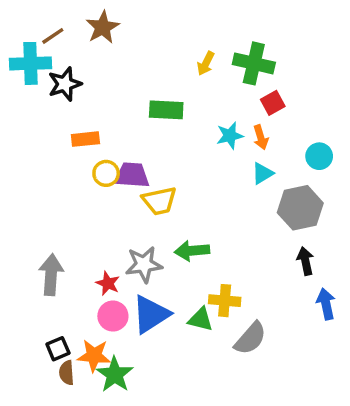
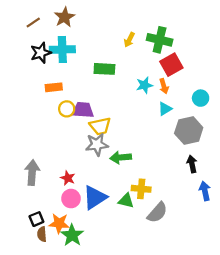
cyan cross: (30, 63) -> (62, 49), moved
red square: (273, 103) -> (171, 65), size x1.5
gray star: (144, 264) -> (97, 145), moved

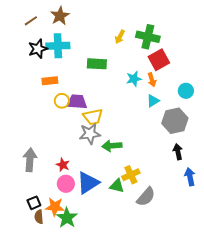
yellow cross: (141, 189) -> (131, 175), turned -30

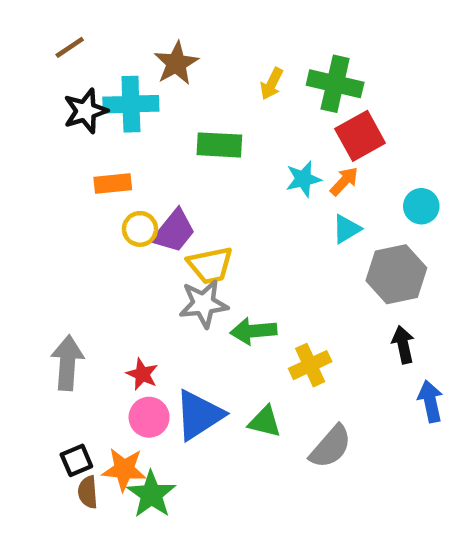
brown star: (60, 16) -> (176, 63), moved
orange arrow: (152, 80) -> (344, 181), turned -120
purple trapezoid: (77, 102) -> (174, 231), turned 125
yellow cross: (131, 175) -> (310, 365), moved

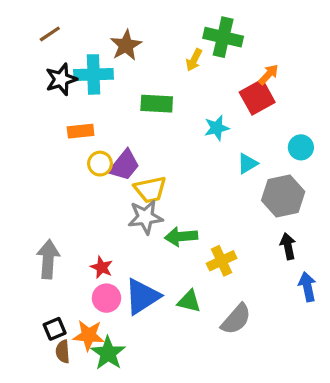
green cross: (335, 84) -> (223, 37), moved
orange arrow: (344, 181) -> (269, 74), moved

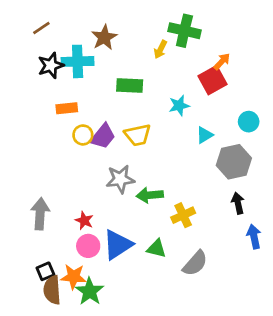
yellow trapezoid: (150, 190) -> (138, 135), moved
brown semicircle: (63, 352) -> (52, 290), size x1.5

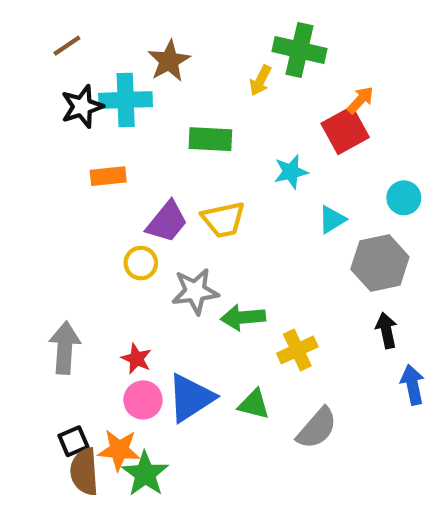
yellow circle: (83, 135) -> (141, 263), moved

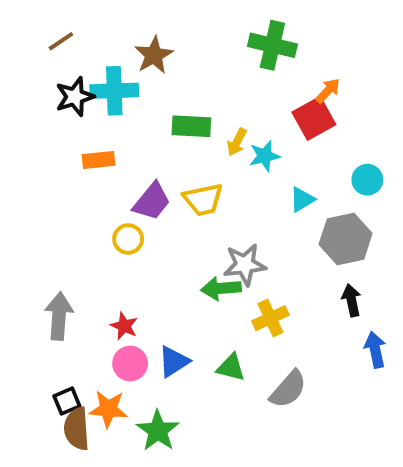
yellow arrow: (260, 80) -> (237, 142), moved
gray star: (195, 291) -> (245, 265), moved
blue triangle: (191, 398) -> (174, 362), size x0.7
green star: (145, 474) -> (158, 431), moved

